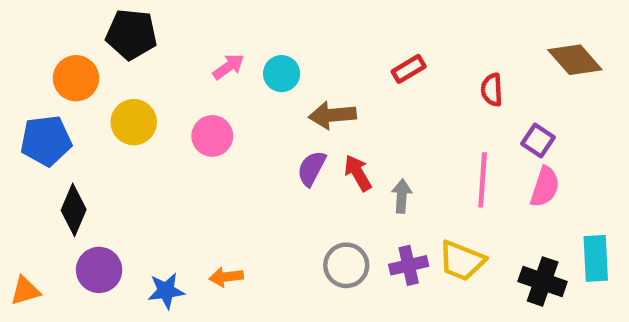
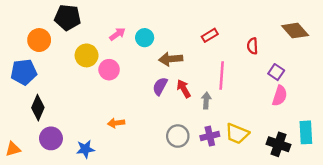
yellow circle: (134, 122) -> (87, 55), moved
pink line: (483, 180) -> (222, 76), moved
orange arrow: (226, 277) -> (116, 123), moved

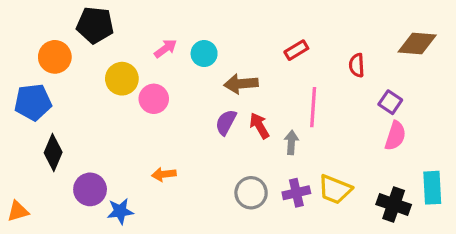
brown diamond: (295, 31) -> (417, 43), turned -44
purple circle: (51, 138) -> (90, 189), moved

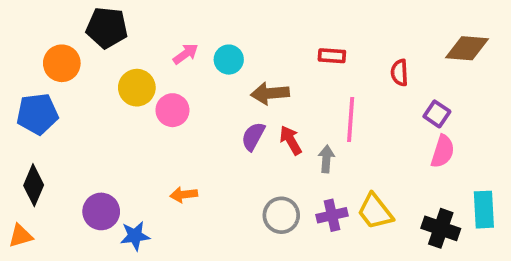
red rectangle: (296, 50) -> (332, 56), turned 35
black diamond: (53, 152) -> (34, 185), moved
yellow trapezoid: (335, 189) -> (375, 211), turned 30

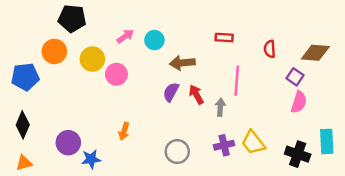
brown diamond: (467, 48) -> (315, 53), moved
orange circle: (62, 63) -> (54, 51), moved
orange arrow: (184, 195) -> (124, 131), turned -66
gray circle: (281, 215) -> (177, 152), moved
orange triangle: (21, 236) -> (24, 163), moved

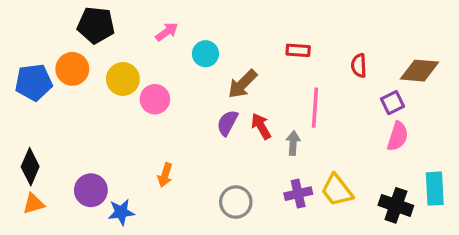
pink arrow: (125, 36) -> (167, 32), moved
brown arrow: (182, 63) -> (243, 84), turned -40
blue pentagon: (25, 77) -> (34, 82), moved
purple square: (295, 77) -> (393, 103), turned 30
orange triangle: (24, 163) -> (34, 204), moved

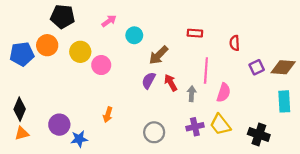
brown diamond: (419, 71) -> (283, 67), moved
pink semicircle: (398, 136) -> (224, 93), moved
cyan rectangle: (435, 189) -> (284, 101), moved

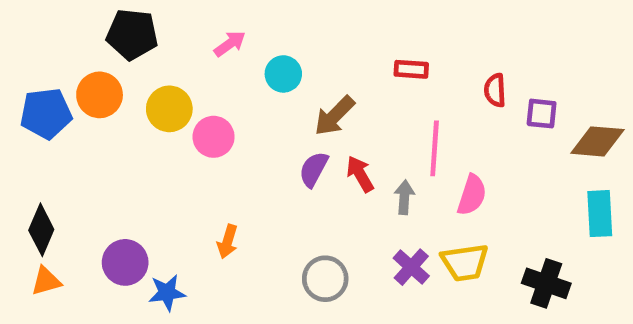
purple square: (257, 67) -> (542, 114), moved, turned 32
yellow trapezoid: (220, 125) -> (465, 262), turned -60
purple cross: (195, 127) -> (411, 267), turned -35

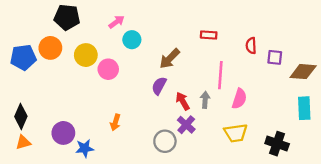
cyan circle: (283, 74) -> (132, 40), moved
red arrow: (360, 174) -> (183, 101), moved
purple cross: (411, 267) -> (186, 125), moved

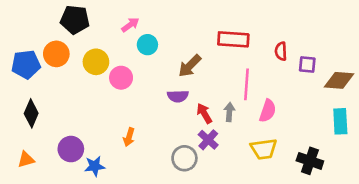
red rectangle: (209, 35) -> (233, 39), size x1.6
purple semicircle: (159, 86) -> (178, 96), turned -120
black diamond: (21, 116) -> (31, 113), moved

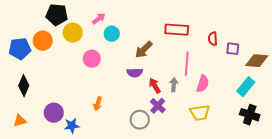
yellow circle: (96, 62) -> (73, 33), moved
cyan rectangle: (340, 121) -> (246, 87), moved, turned 42
black cross: (310, 161) -> (250, 115), moved

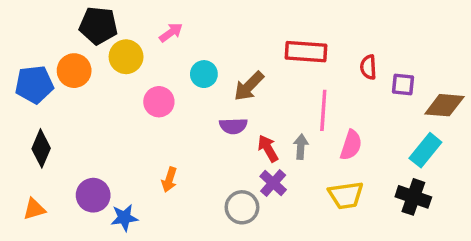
cyan circle: (112, 34) -> (204, 74), moved
black cross: (250, 115) -> (413, 197), moved

